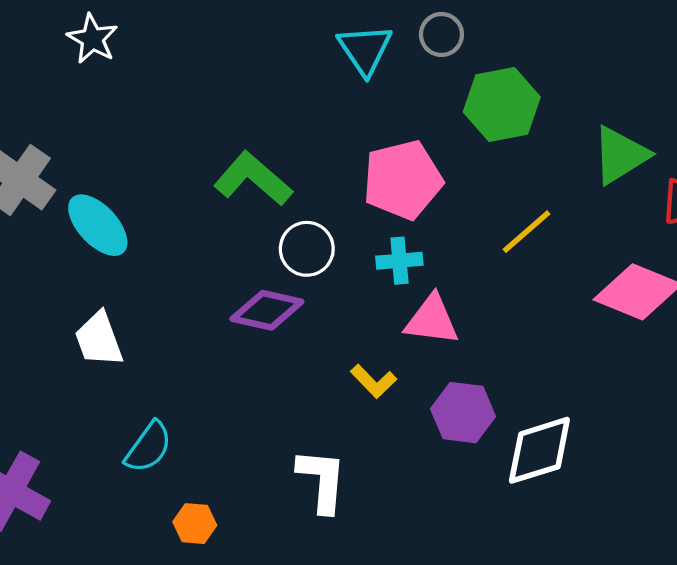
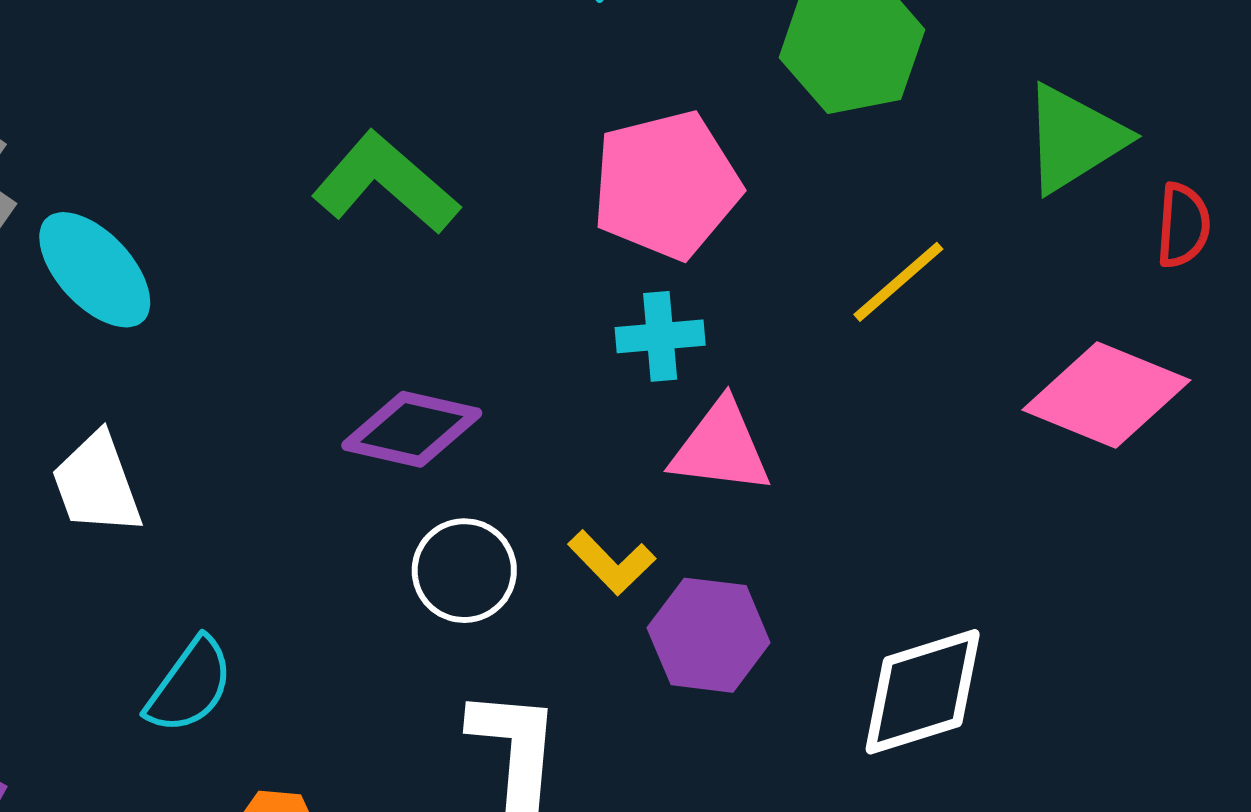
white circle: (307, 249) -> (464, 571), moved
purple hexagon: (463, 413) -> (709, 635), moved

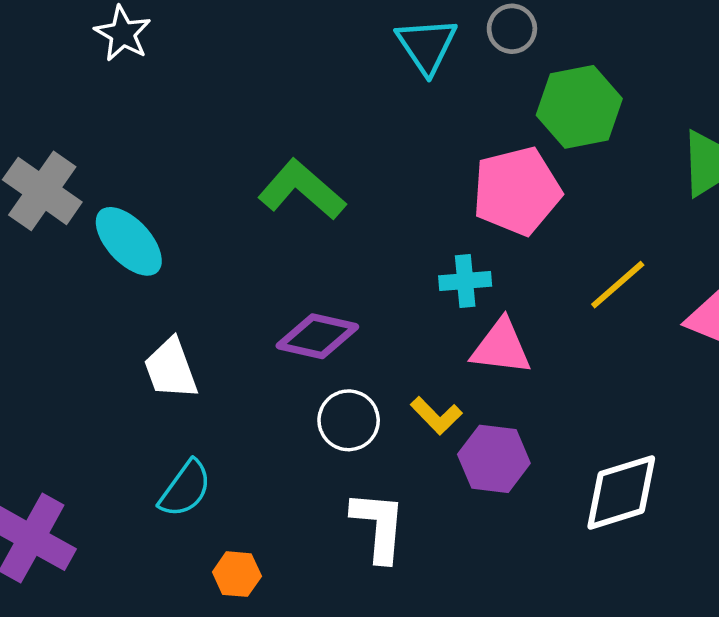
pink pentagon: (666, 185) -> (517, 191), moved
yellow line: (898, 282) -> (618, 285), moved
white trapezoid: (97, 484) -> (171, 369), moved

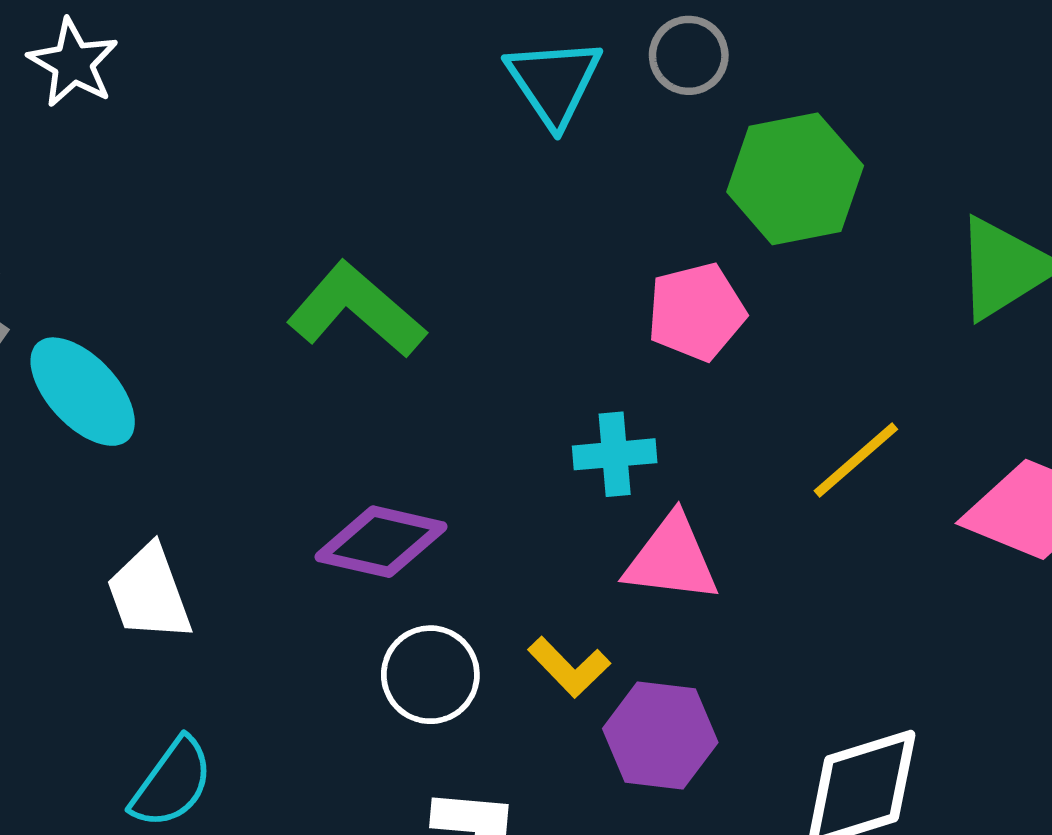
pink pentagon: (517, 191) -> (696, 312), size x0.7

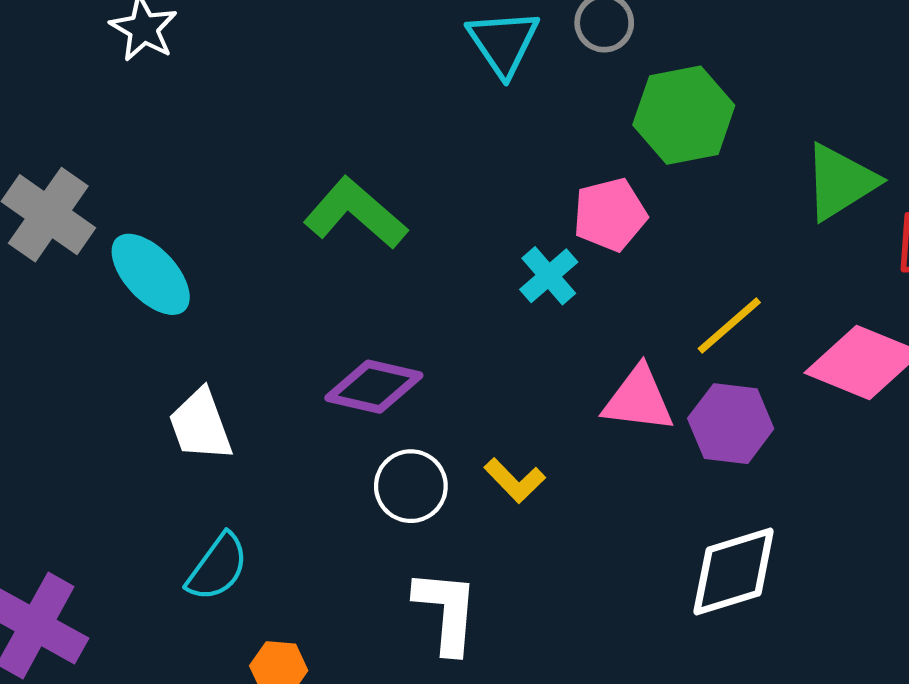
cyan cross: (615, 454) -> (549, 276), moved, turned -36
pink triangle: (672, 559) -> (638, 399), moved
purple hexagon: (660, 735) -> (731, 424), moved

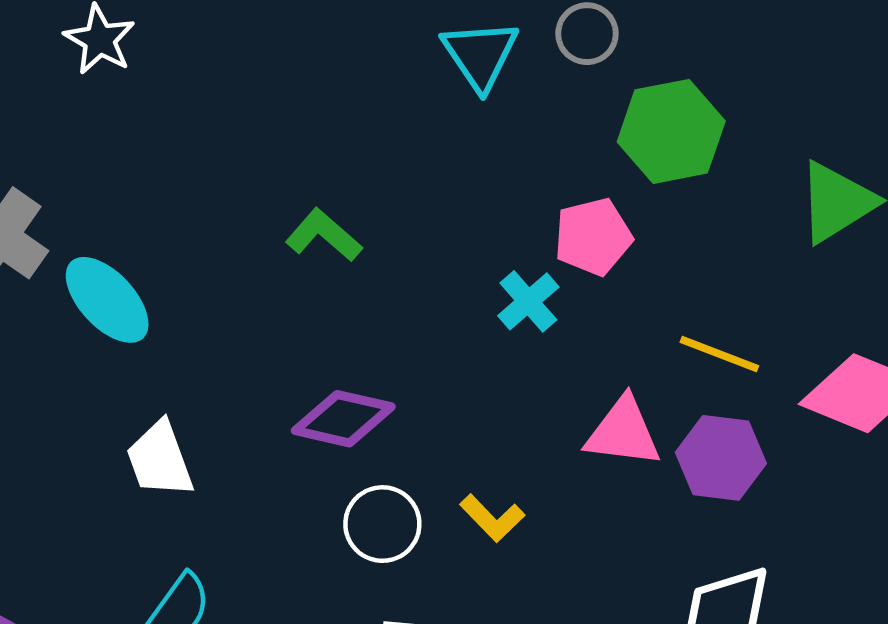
green L-shape: (355, 213) -> (324, 235), size x0.7
yellow line: (729, 326) -> (719, 354), turned 62

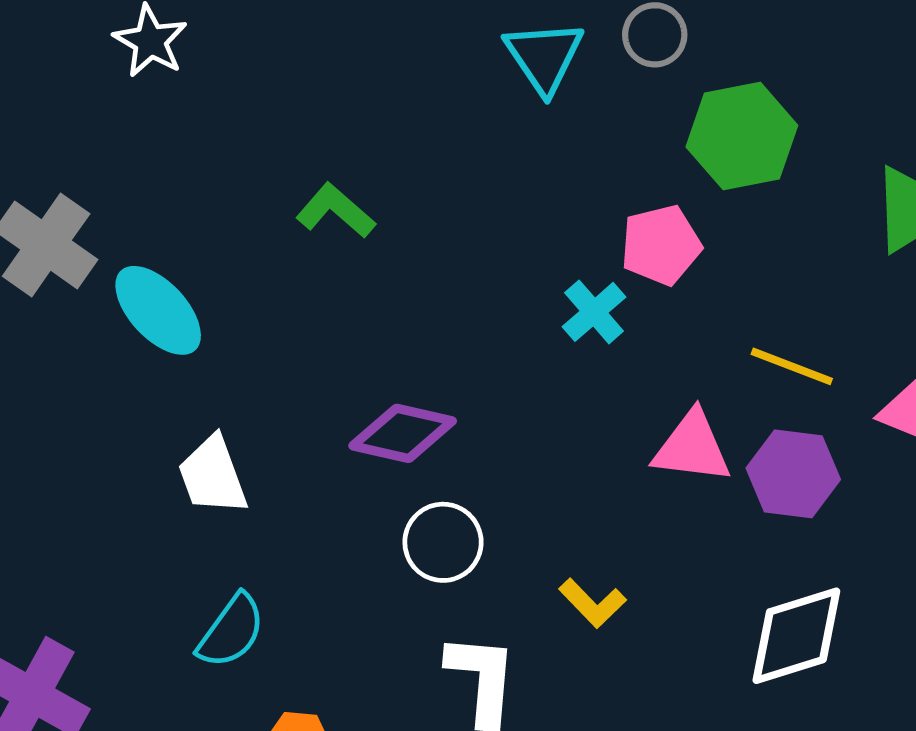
green L-shape: (324, 235) -> (336, 211), moved
yellow L-shape: (492, 518) -> (592, 603), moved

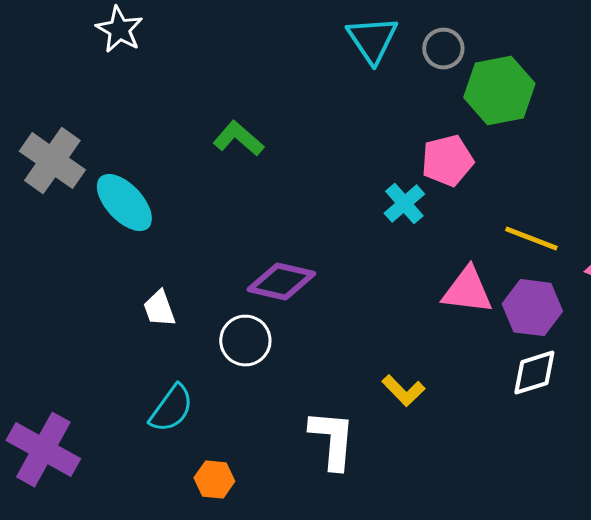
gray circle: (655, 35) -> (443, 49), moved
white trapezoid: (213, 475) -> (159, 309), size x0.7
white circle: (443, 542) -> (245, 341), moved
white diamond: (796, 636) -> (534, 373), moved, size x0.7

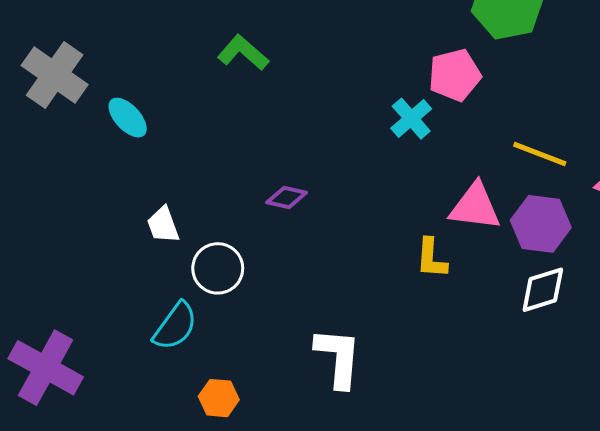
cyan ellipse: (124, 203) -> (128, 118), size x0.7
purple diamond: (281, 282) -> (287, 198), size x0.6
white circle: (245, 341) -> (218, 268), moved
yellow L-shape: (403, 391) -> (431, 258), moved, turned 48

